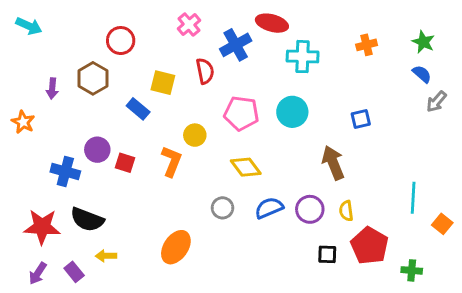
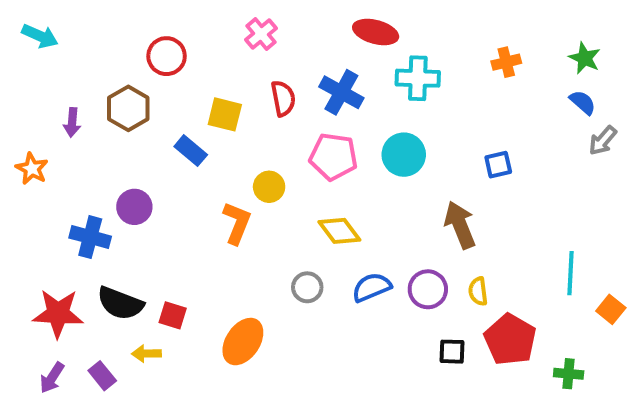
blue cross: (236, 45) -> (341, 92), moved, turned -32
red square: (125, 163) -> (173, 315), moved

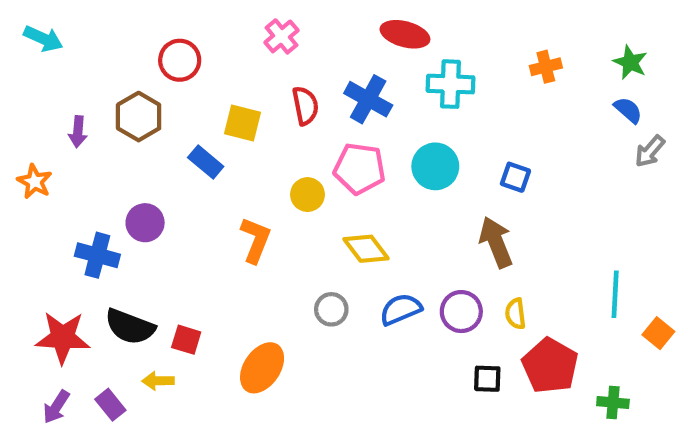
blue square: (498, 165) -> (515, 177), moved, turned 32
yellow circle: (269, 187) -> (307, 195), moved

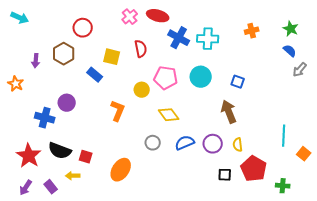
red ellipse: (405, 34) -> (158, 16), moved
blue cross: (368, 99) -> (179, 38), moved
red star: (63, 338) -> (29, 156), turned 30

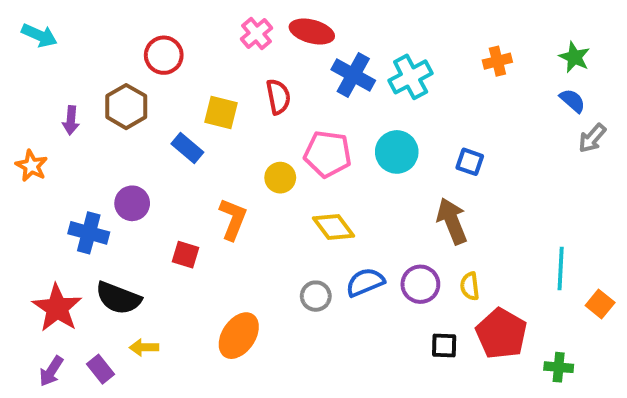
cyan cross: (208, 39) -> (411, 77), turned -30
gray circle: (153, 143) -> (316, 296), moved
red square: (86, 157) -> (185, 255), moved

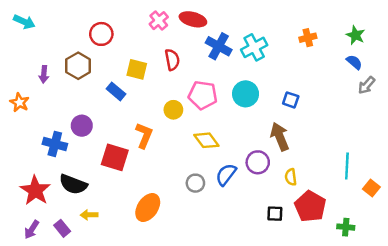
red square: (185, 255) -> (115, 157), size x1.6
blue semicircle: (365, 282) -> (226, 175), turned -30
purple circle: (420, 284) -> (258, 162), moved

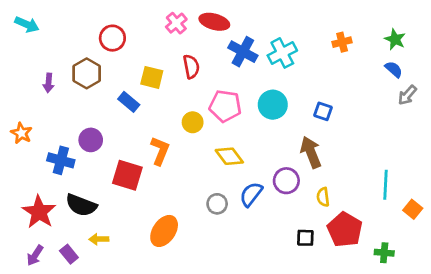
orange star: (19, 102) -> (21, 133), moved

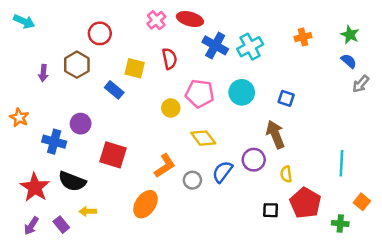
orange L-shape: (160, 151) -> (165, 166), moved, turned 35
orange square: (413, 209) -> (362, 202), moved

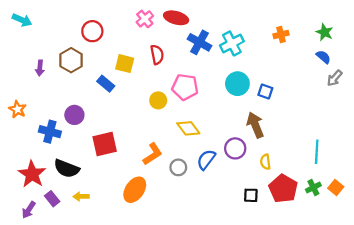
cyan circle: (242, 92) -> (237, 84), moved
red square: (113, 155) -> (105, 144), turned -30
green cross: (340, 223) -> (313, 187), moved, turned -32
purple rectangle: (61, 225) -> (52, 199), moved

